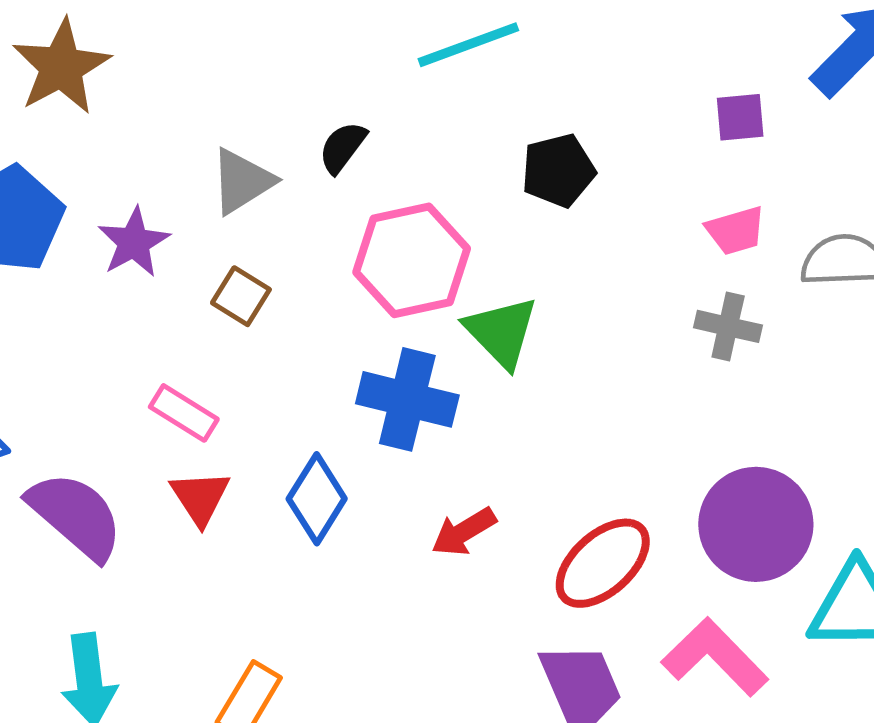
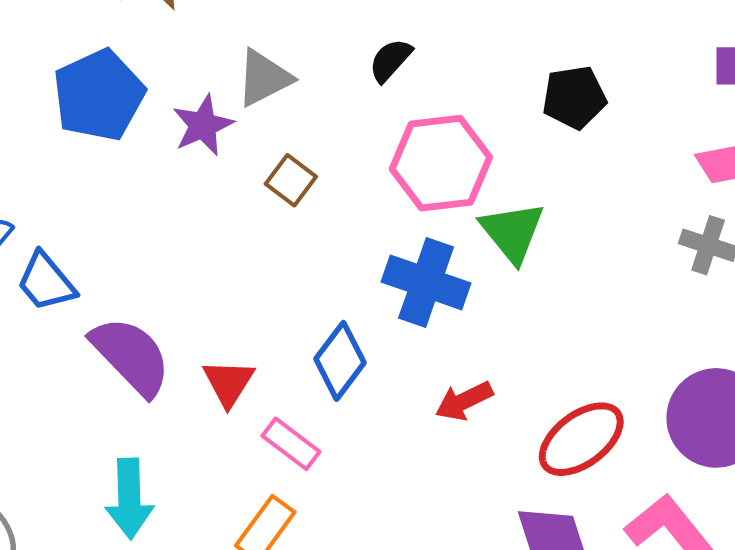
gray triangle: (242, 181) -> (264, 78), moved
pink rectangle: (184, 413) -> (291, 444), moved
red triangle: (200, 498) -> (228, 383), moved

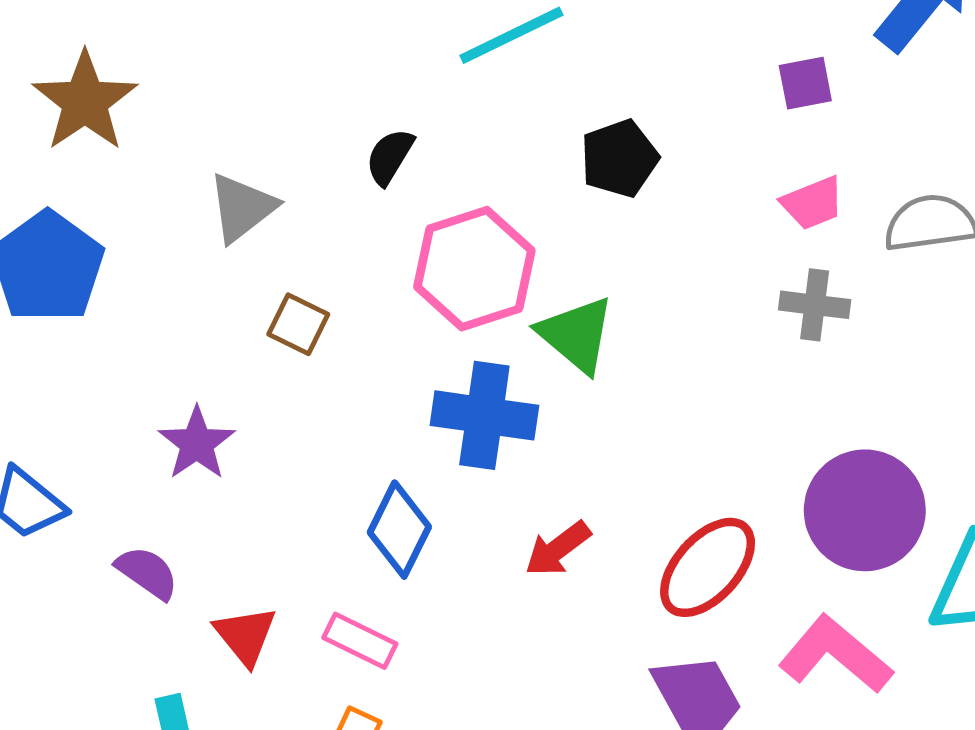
purple star: (203, 125) -> (197, 443), moved
purple semicircle: (131, 356) -> (147, 573), size x0.6
red triangle: (228, 383) -> (245, 636), moved

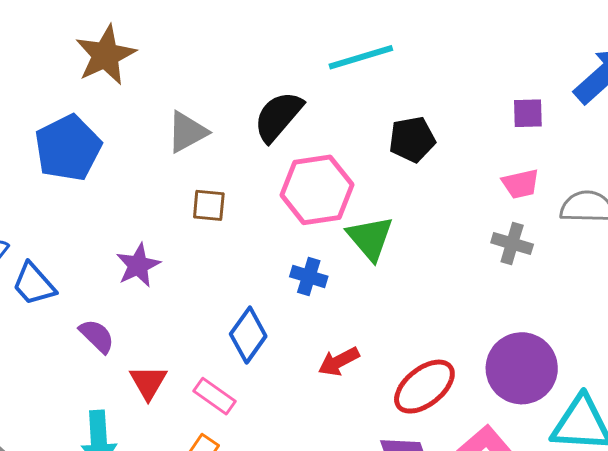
black semicircle: (390, 157) -> (278, 116), size x1.6
brown square: (298, 324) -> (209, 205), turned -30
blue cross: (484, 415) -> (309, 277), size x0.6

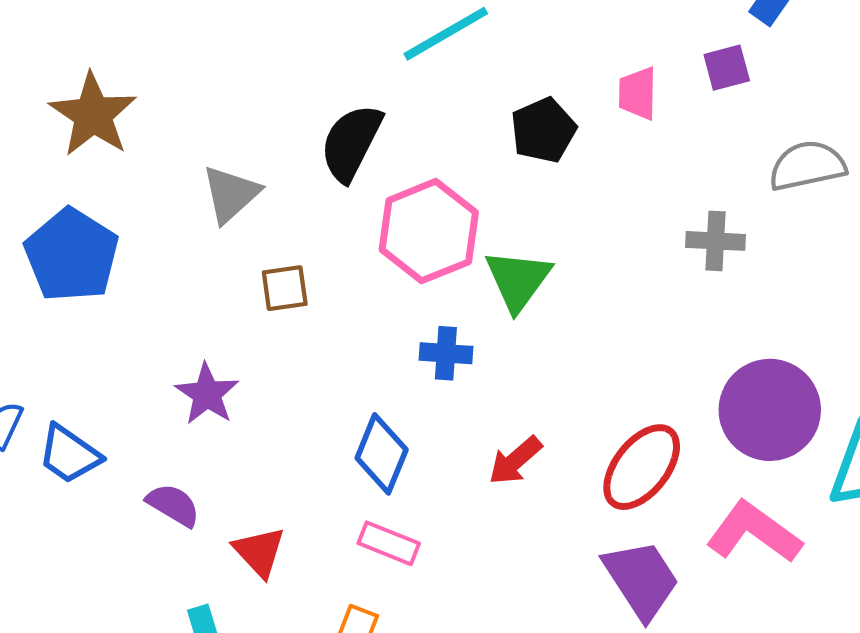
purple square: (528, 113) -> (727, 68), moved
pink trapezoid: (521, 184) -> (638, 93), moved, turned 117
green triangle: (370, 238) -> (518, 280), turned 30
pink rectangle: (214, 396) -> (389, 543), moved

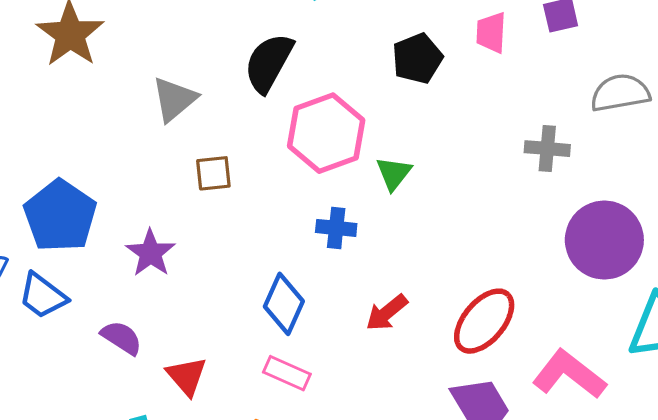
blue pentagon: (72, 255) -> (60, 216), moved
green triangle: (518, 280) -> (394, 173), size x0.7
purple circle: (770, 410) -> (604, 240), moved

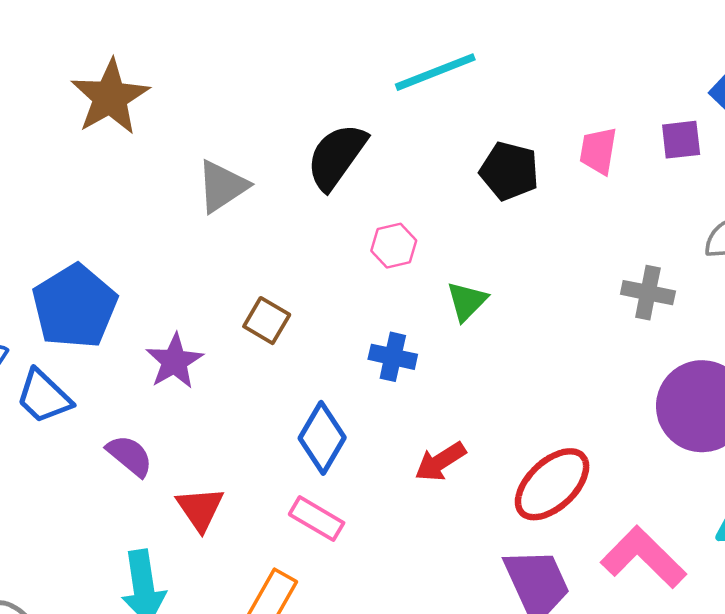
black pentagon: (417, 58) -> (509, 171), turned 30
pink hexagon: (326, 133) -> (394, 246), size x0.5
brown square: (213, 173) -> (267, 321), moved, turned 30

